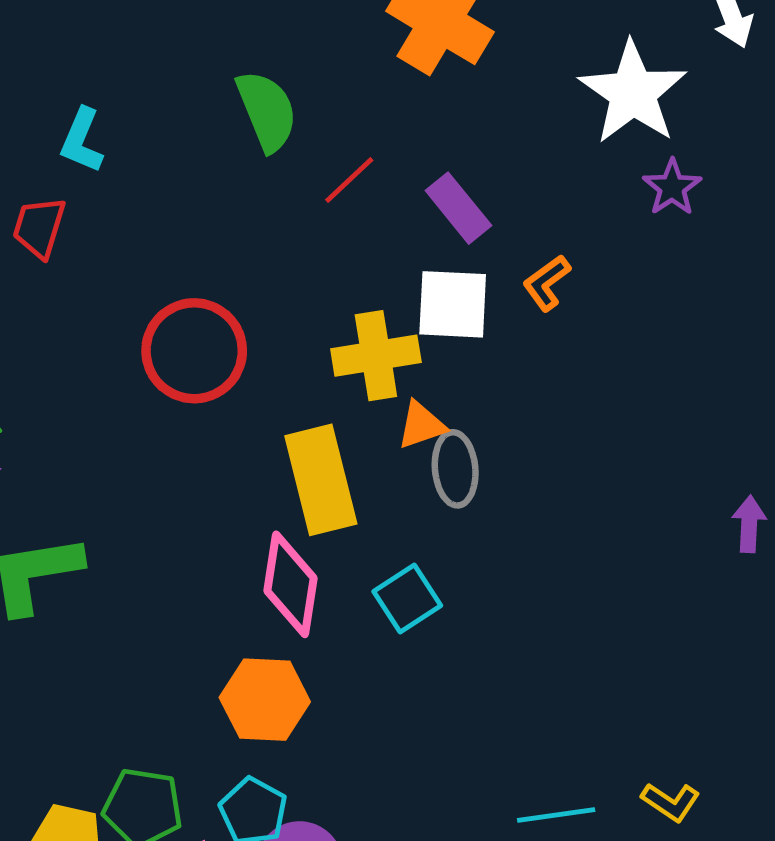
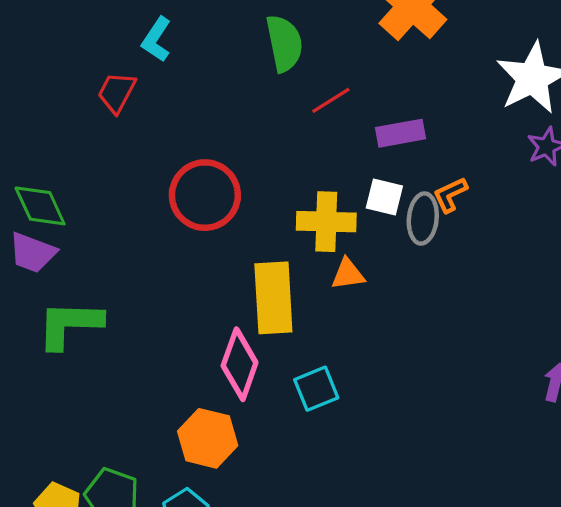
purple rectangle: (458, 208) -> (401, 133), turned -72
white square: (453, 304) -> (384, 197), size x0.7
gray ellipse: (455, 469) -> (423, 219), moved

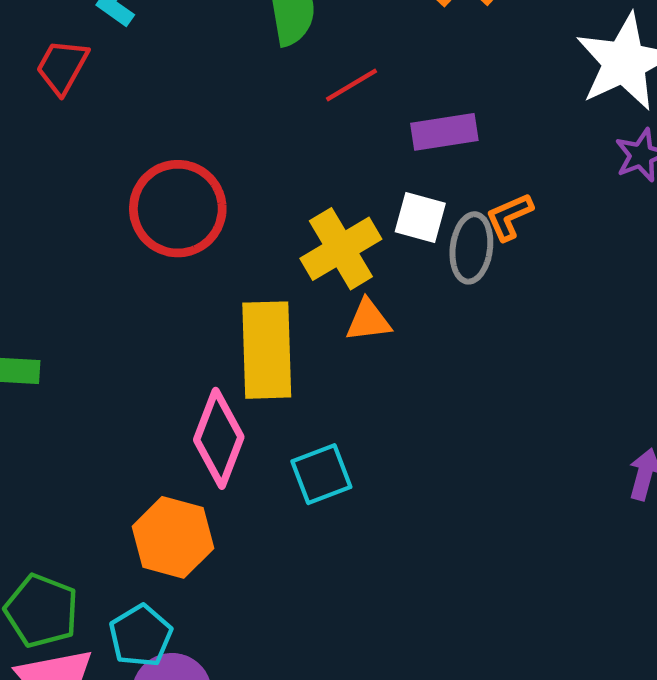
yellow cross: (326, 222) -> (341, 249), turned -34

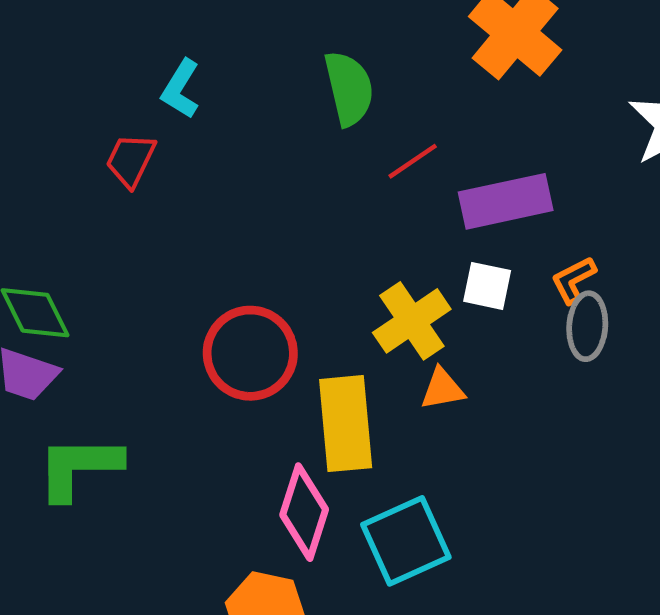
purple rectangle: (444, 132) -> (506, 201), size x1.4
red circle: (178, 209) -> (250, 353), moved
gray ellipse: (471, 248) -> (587, 326), moved
cyan square: (321, 474) -> (406, 541), size x1.5

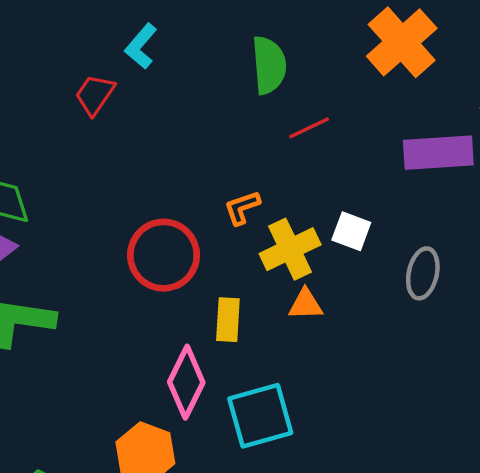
purple rectangle: (506, 201) -> (438, 153), moved
orange L-shape: (574, 280) -> (242, 208), moved
yellow rectangle: (346, 424) -> (228, 320), size x0.6

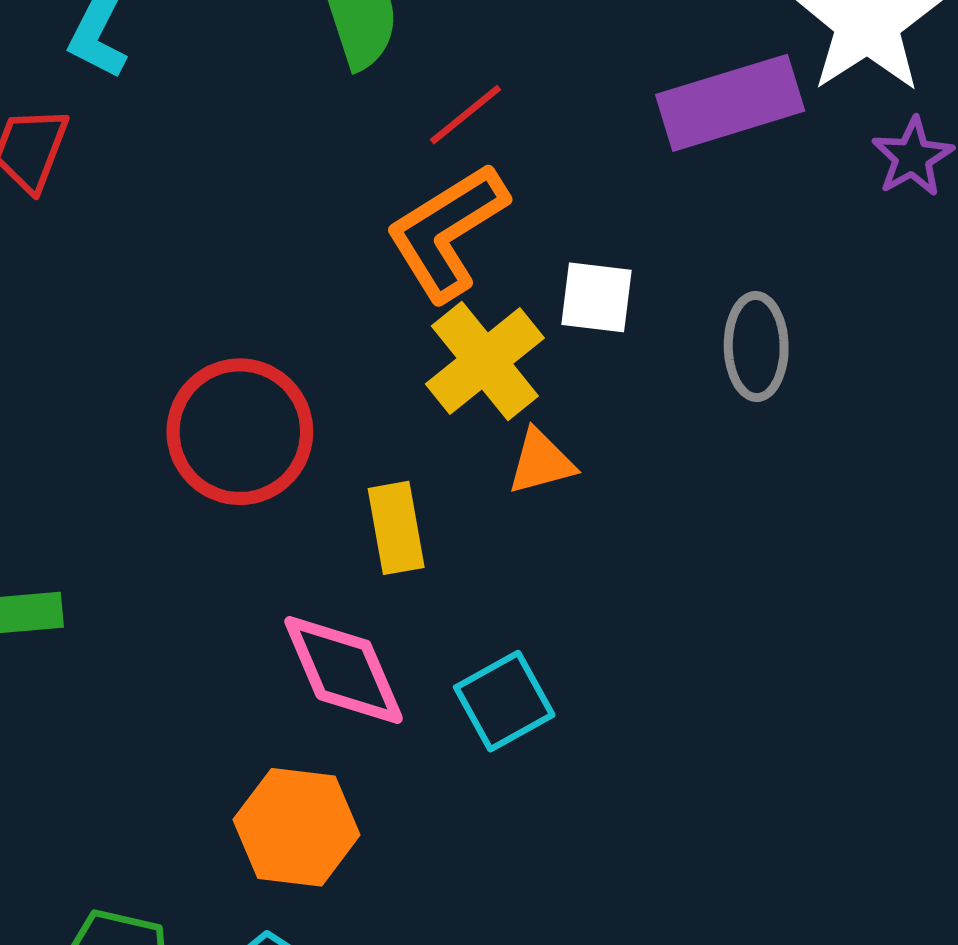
orange L-shape: (242, 208) -> (447, 232), moved, size x1.8
pink diamond: (186, 382) -> (344, 670), turned -36
cyan square: (260, 416) -> (504, 701), size x0.7

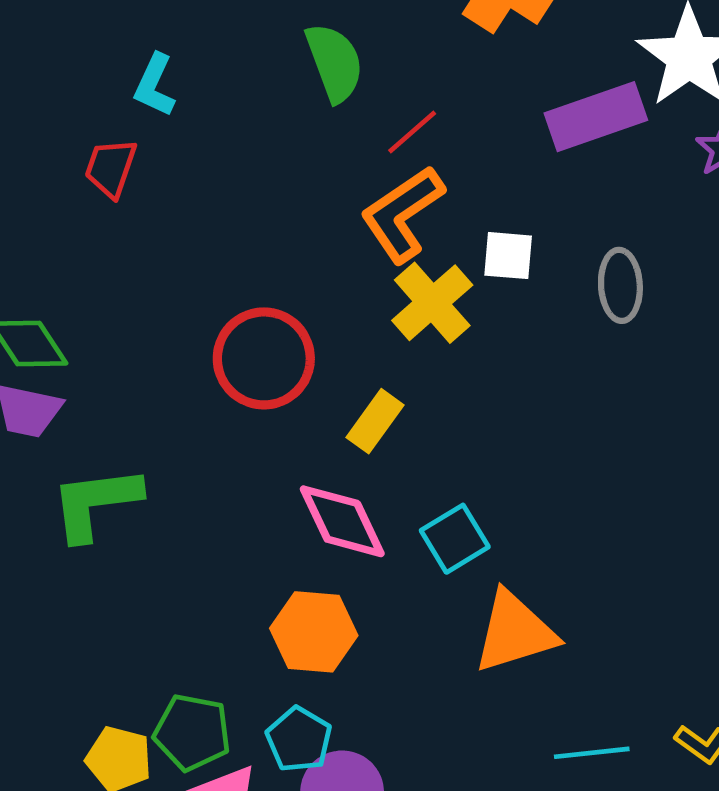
orange triangle: (541, 462) -> (515, 632), moved, size x1.8
yellow rectangle: (396, 528) -> (375, 421), turned 48

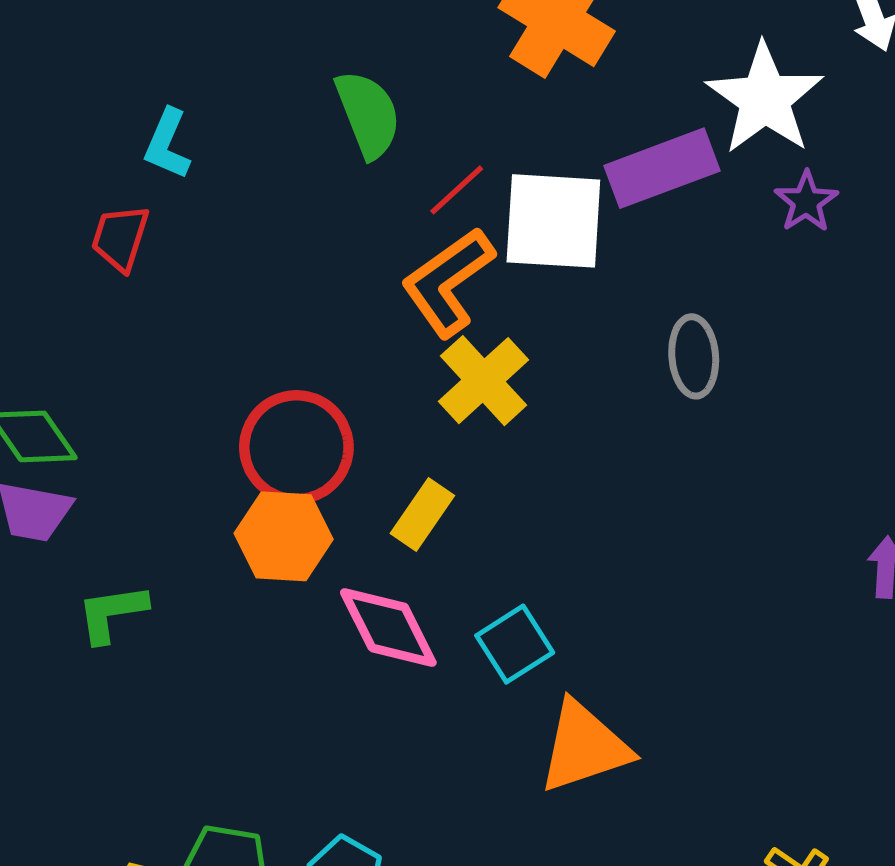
white square: (508, 256) -> (553, 221), moved, size x1.8
green L-shape: (96, 503) -> (112, 613), size x0.7
orange hexagon: (314, 632) -> (284, 536), moved

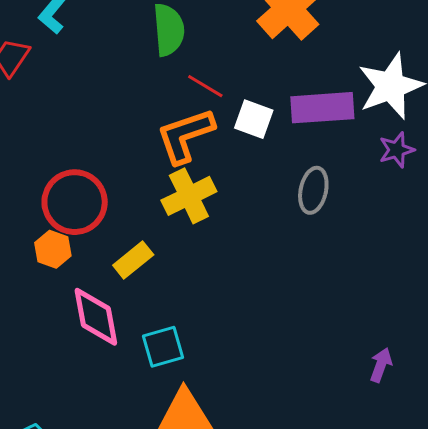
red line: (457, 190) -> (205, 86), turned 57
white square: (553, 221) -> (254, 119), size x0.6
gray ellipse: (694, 356) -> (313, 190), moved
orange hexagon: (284, 536) -> (53, 249), size x0.7

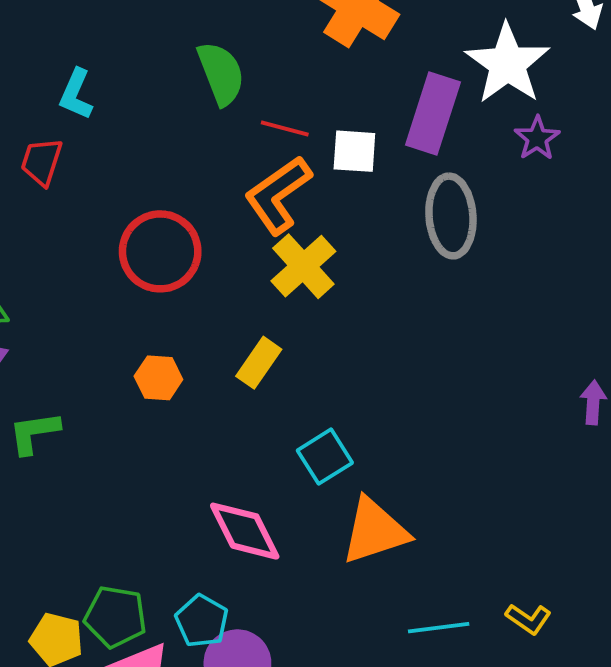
purple rectangle: (322, 108) -> (433, 114), turned -52
gray ellipse: (313, 190) -> (451, 216), size x1.4
red circle: (75, 202) -> (160, 251), moved
pink diamond: (96, 317) -> (245, 531), moved

